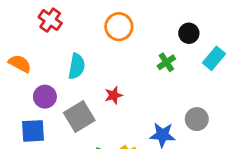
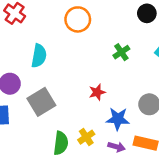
black circle: (189, 33) -> (147, 13), moved
red star: (114, 95) -> (97, 92), moved

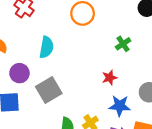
red star: (97, 92) -> (110, 78), moved

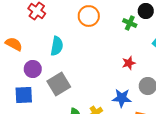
green cross: (123, 44) -> (130, 23), moved, turned -32
red star: (110, 78) -> (129, 63), moved

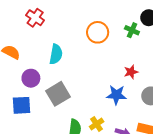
orange circle: (89, 16) -> (98, 32), moved
blue star: (122, 98) -> (116, 95), moved

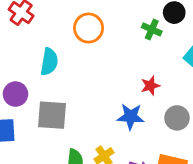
orange circle: (98, 32) -> (89, 28), moved
gray square: (58, 94) -> (52, 115), turned 35

